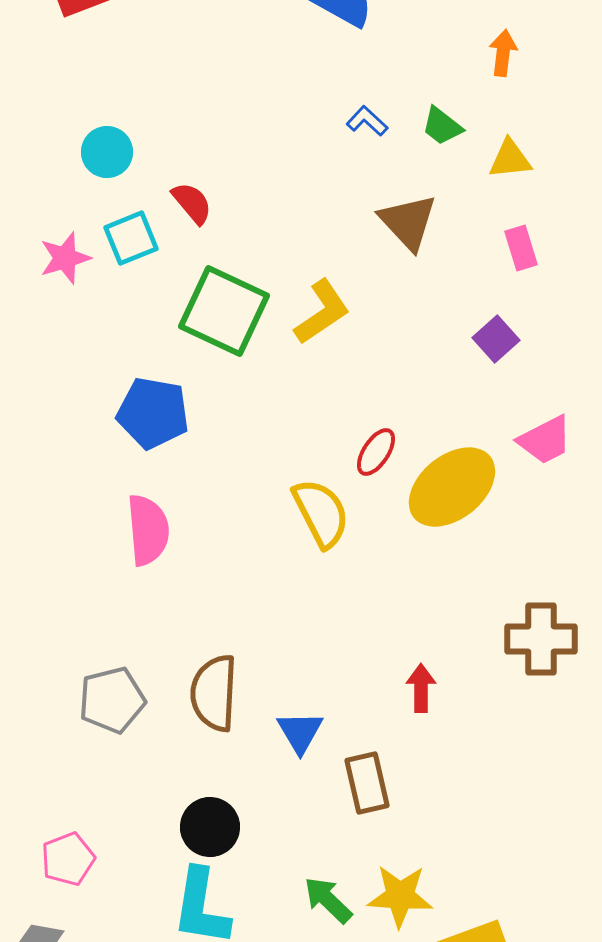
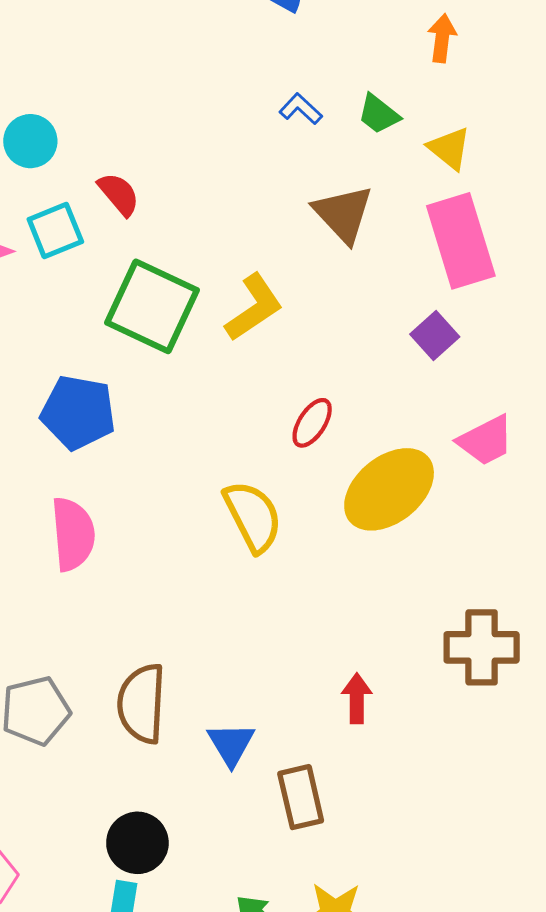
yellow triangle: (510, 159) -> (449, 148), turned 45
pink rectangle: (521, 248) -> (461, 241), size x2.0
red ellipse: (376, 452) -> (312, 423), moved

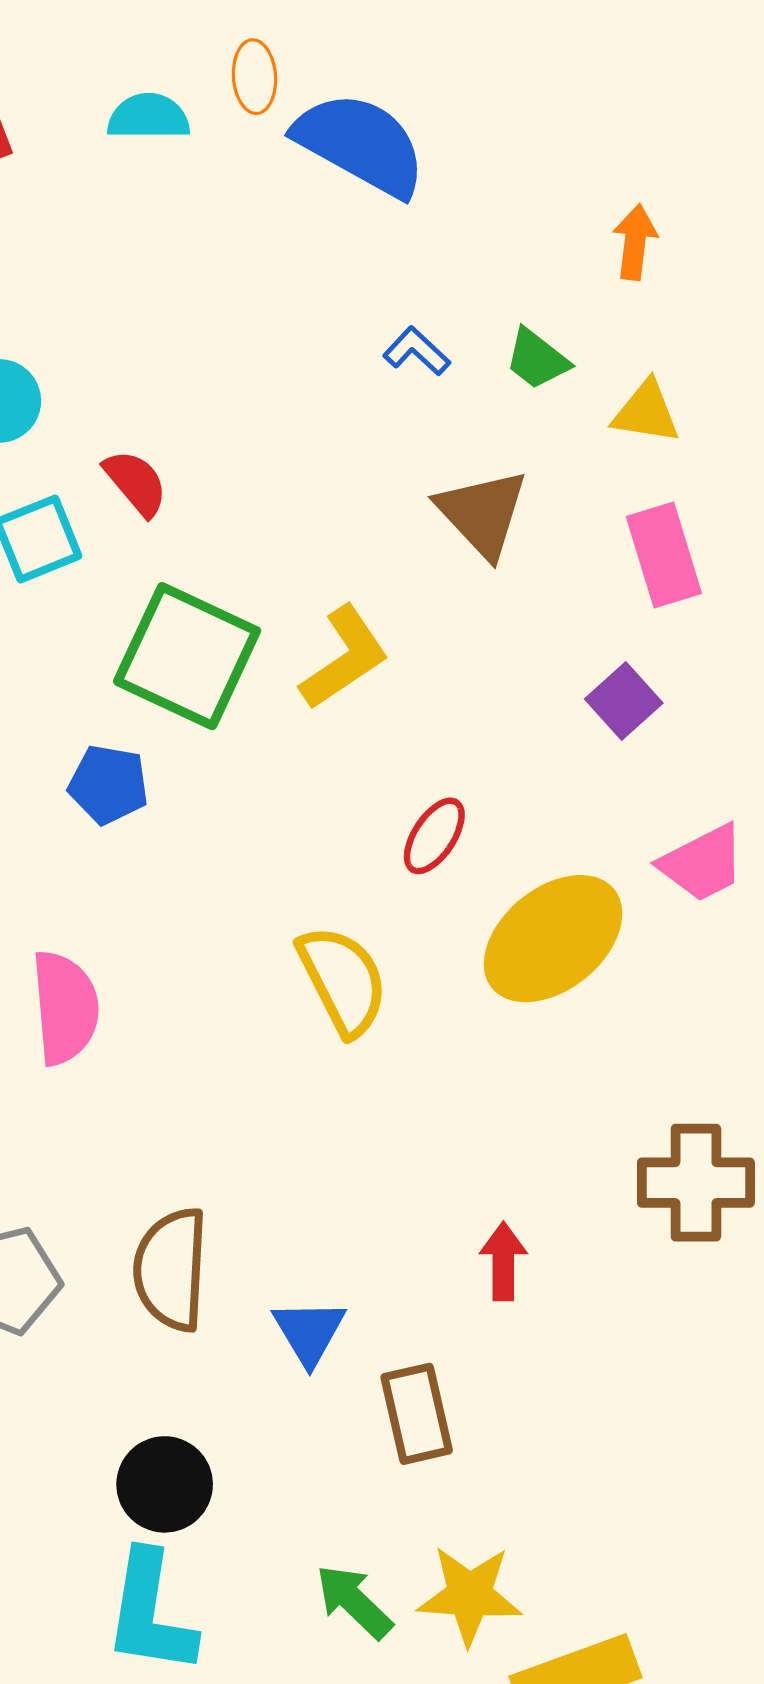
yellow triangle: (449, 148) -> (646, 412), turned -30
pink rectangle: (461, 241) -> (664, 555), size x0.7
blue pentagon: (78, 412) -> (108, 785), moved, size x0.7

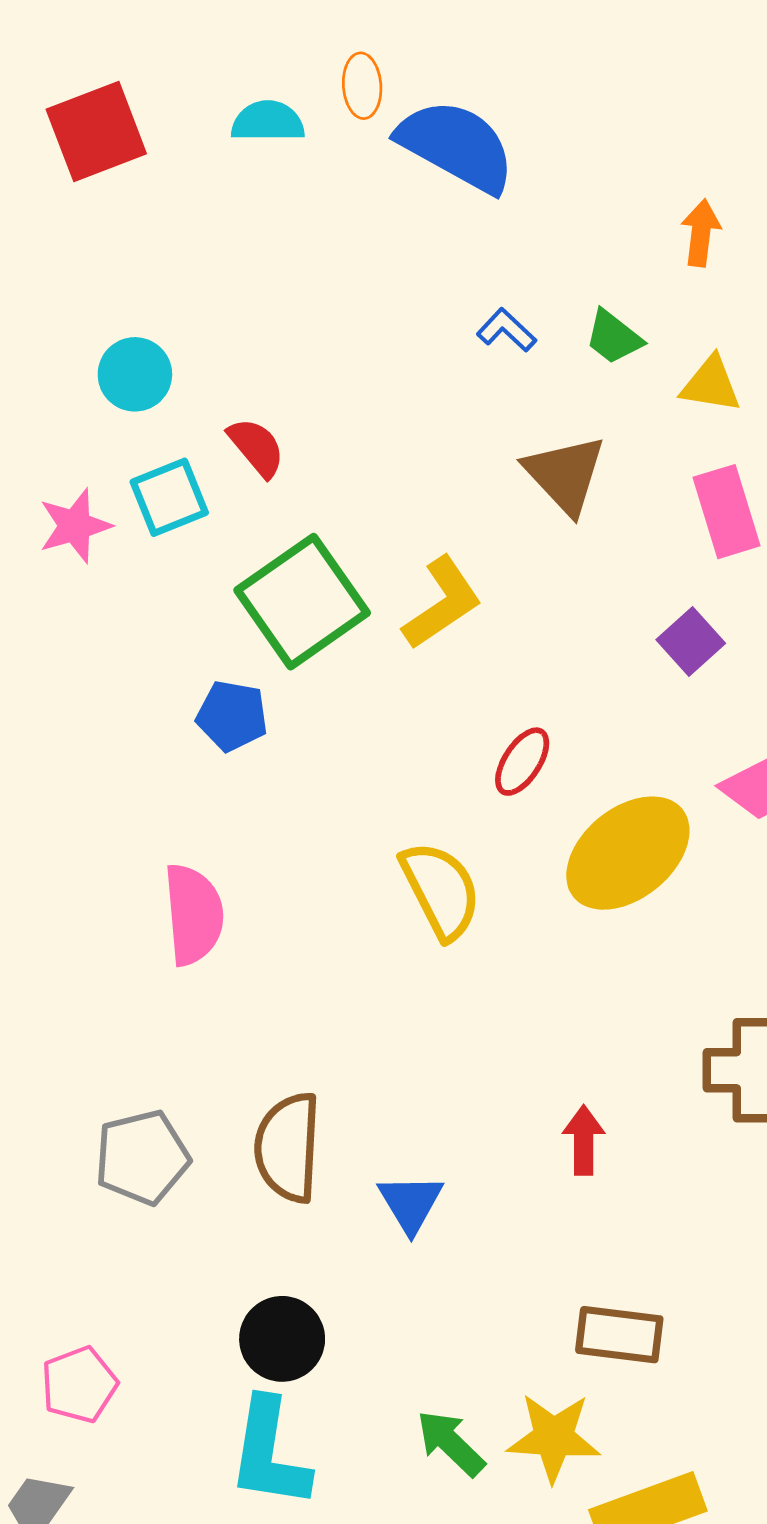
green square: (187, 656) -> (302, 602), turned 30
brown rectangle: (417, 1414) -> (619, 1335), moved, turned -70

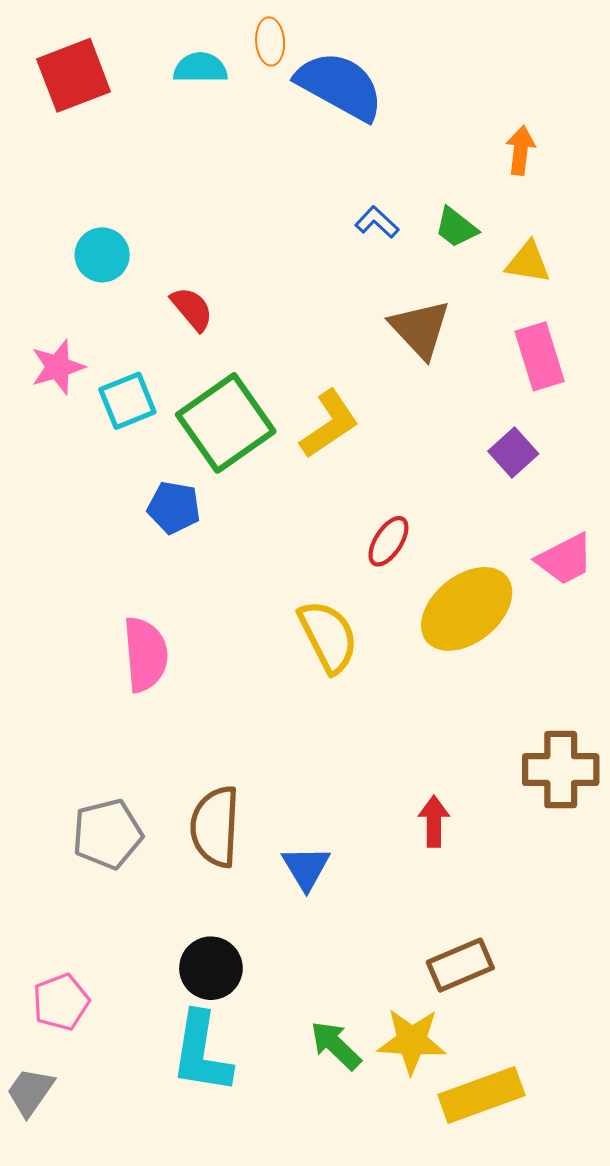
cyan square: (169, 497) -> (127, 401), moved
brown rectangle: (619, 1335) -> (460, 965), turned -30

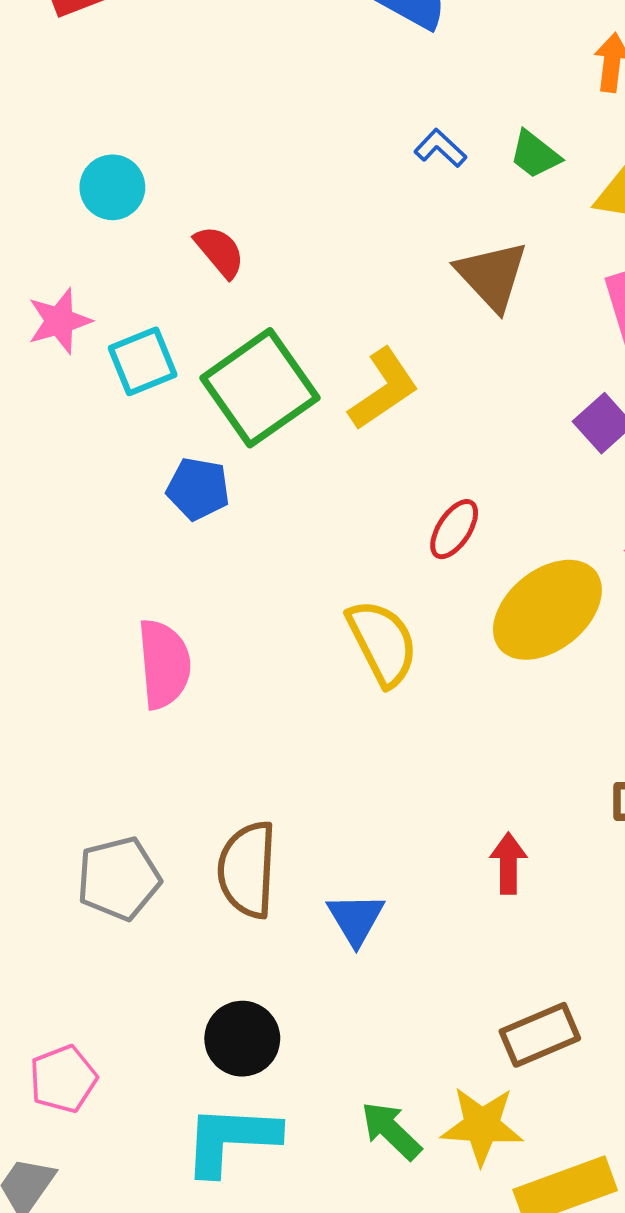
cyan L-shape: (201, 1053) -> (231, 1140), turned 84

